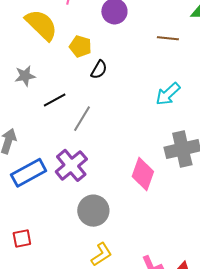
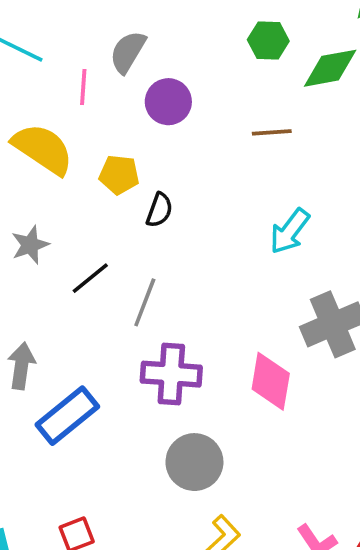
purple cross: (71, 165) -> (171, 374), moved, turned -36

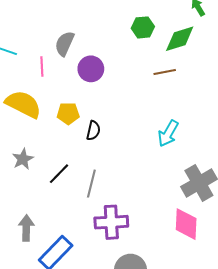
brown line: (272, 132) -> (165, 72), moved
pink diamond: (271, 381) -> (186, 224), moved

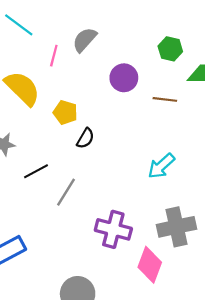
purple circle: (91, 69) -> (124, 78), moved
brown line: (165, 72) -> (165, 99), moved
purple cross: (111, 222) -> (113, 229), moved

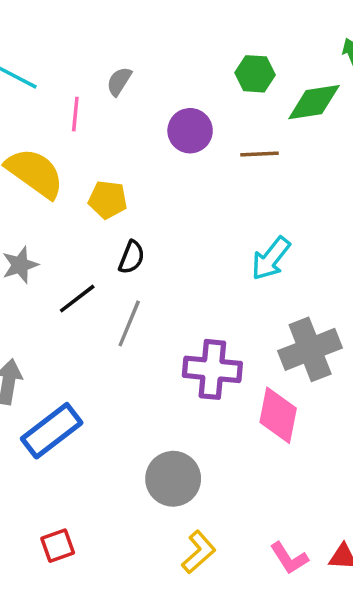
gray semicircle: (85, 40) -> (119, 81), size x0.7
black semicircle: (85, 138) -> (132, 257), moved

